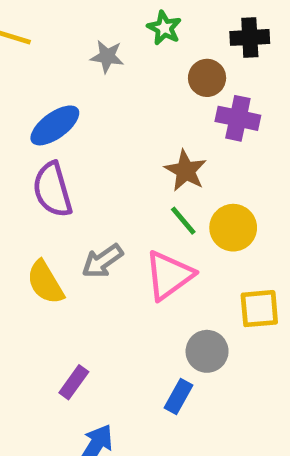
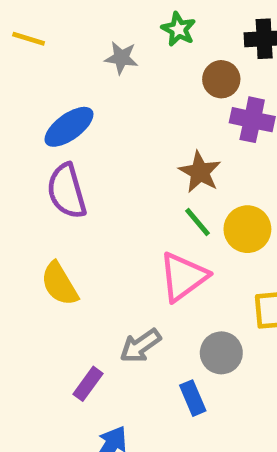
gray arrow: (102, 261) -> (140, 346), moved
blue rectangle: (178, 397) -> (193, 398), turned -52

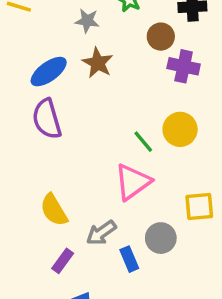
brown star: (200, 172) -> (98, 63), moved
yellow circle: (247, 229) -> (180, 129), moved
yellow semicircle: (59, 284) -> (54, 210), moved
blue rectangle: (193, 398) -> (129, 259), moved

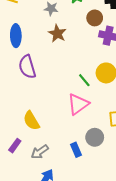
blue ellipse: (49, 72) -> (16, 36), moved, turned -55
gray arrow: (101, 233) -> (40, 152), moved
purple rectangle: (63, 261) -> (15, 146), moved

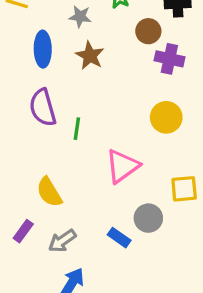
blue ellipse: (16, 36) -> (43, 49), moved
green line: (84, 80) -> (77, 129), moved, turned 48
blue rectangle: (76, 150) -> (119, 238), turned -32

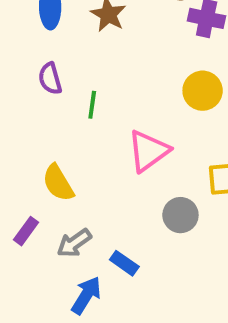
purple semicircle: (43, 108) -> (50, 79), size x0.7
blue rectangle: (119, 238) -> (124, 263), moved

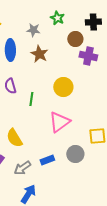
yellow circle: (203, 91) -> (63, 87), moved
blue rectangle: (124, 263) -> (47, 160), moved, turned -56

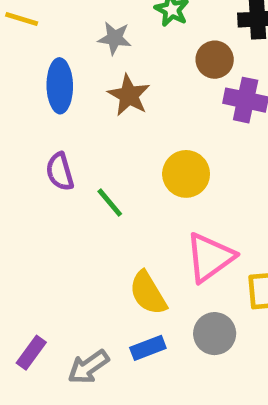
green line: (31, 99) -> (110, 203), turned -48
pink triangle: (59, 122) -> (210, 257), moved
yellow semicircle: (14, 138) -> (148, 293), moved

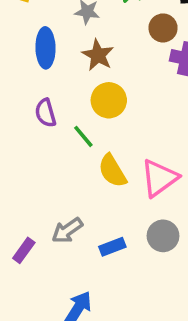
yellow circle: (186, 174) -> (109, 100), moved
yellow semicircle: (148, 293) -> (112, 171), moved
gray arrow: (88, 367) -> (67, 230), moved

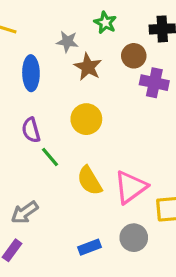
brown star: (98, 55) -> (88, 67), moved
green line: (83, 136) -> (50, 157), moved
gray arrow: (67, 230) -> (25, 212), moved

